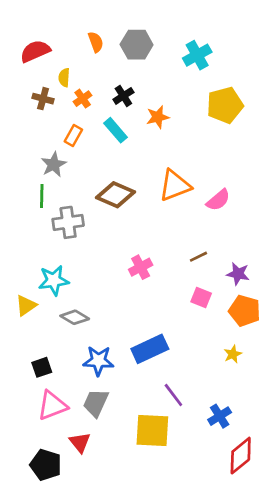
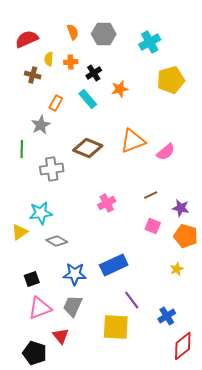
orange cross: (83, 99) -> (71, 62), moved, turned 32
green line: (42, 196) -> (22, 149), moved

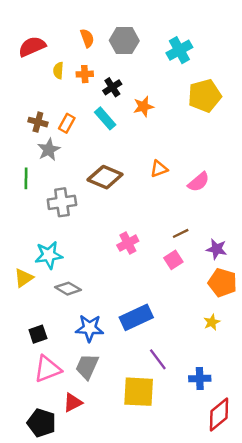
brown cross: (33, 75) -> (38, 122), moved
orange triangle: (133, 141) -> (159, 169), size x0.6
pink square: (153, 226) -> (173, 260), moved, turned 35
blue cross: (167, 316) -> (200, 378), turned 30
red triangle: (61, 336) -> (73, 402), turned 42

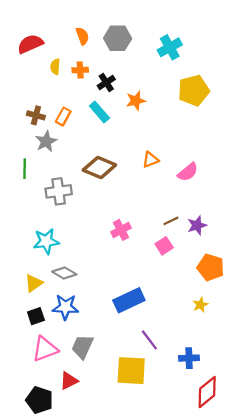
purple star: (217, 249) -> (197, 225), moved, turned -30
yellow triangle: (24, 278) -> (34, 283), moved
blue star: (90, 328) -> (65, 307), moved

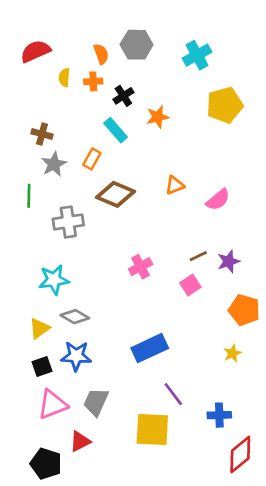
orange semicircle: (82, 36) -> (101, 54), moved
orange rectangle: (63, 117) -> (92, 159), moved

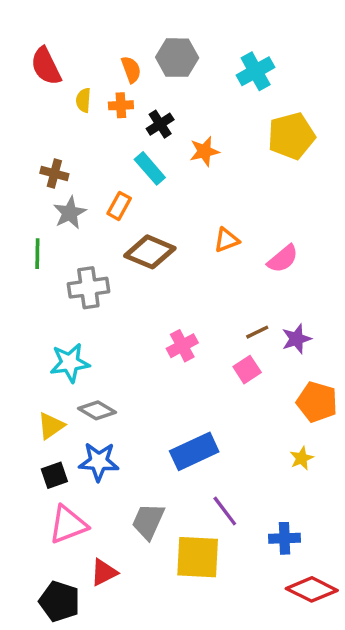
red semicircle: (35, 51) -> (46, 66), turned -92
gray trapezoid: (96, 402) -> (148, 521), moved
red diamond: (240, 454) -> (312, 589), turned 66

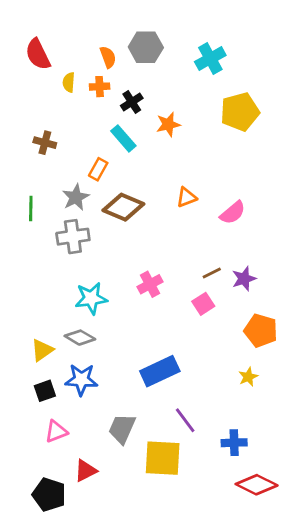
gray star: (70, 213) -> (76, 197), moved
cyan star: (70, 363) -> (91, 298), moved
pink triangle: (68, 525) -> (56, 431), size x0.7

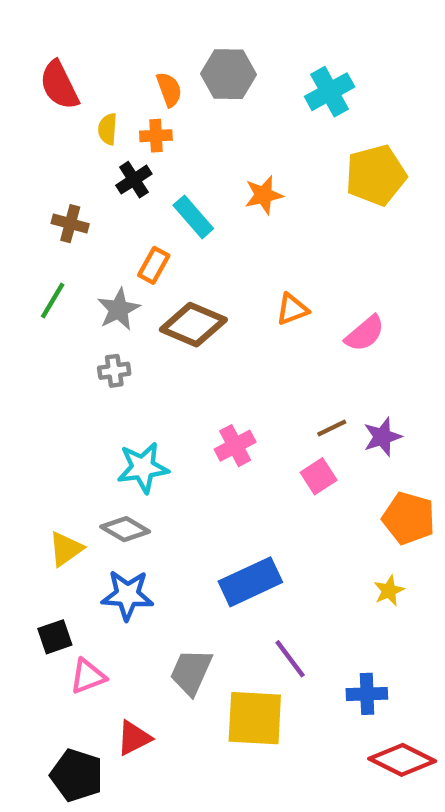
black cross: (132, 102) -> (134, 180), moved
green line: (31, 209) -> (53, 300), moved, turned 30
gray cross: (73, 237) -> (114, 371), size x0.6
black square: (45, 391) -> (55, 637), moved

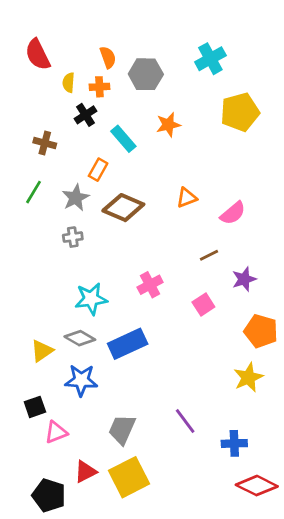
gray hexagon: (228, 74) -> (146, 74), moved
brown line: (332, 428) -> (209, 255), moved
blue rectangle: (250, 582) -> (128, 344), moved
yellow star: (389, 591) -> (248, 377), size x1.5
yellow square: (255, 718) -> (129, 477), moved, turned -30

